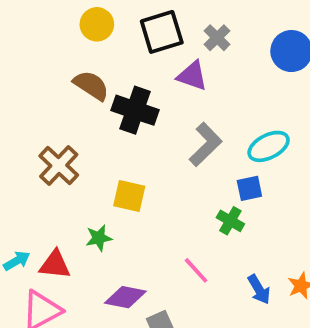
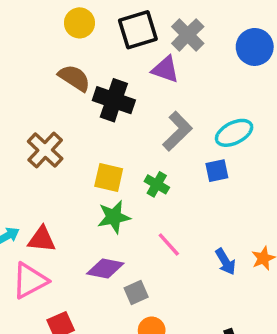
gray cross: (217, 38) -> (188, 35), size x1.4
green cross: (230, 221) -> (157, 184), moved
green star: (99, 238) -> (114, 217), moved, size x1.4

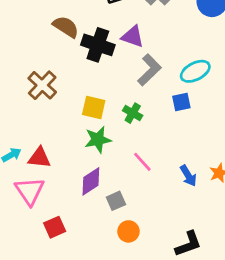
purple triangle: (165, 69) -> (133, 37), moved
purple diamond: (105, 269) -> (91, 181), turned -44
pink triangle: (30, 281) -> (30, 191), turned -36

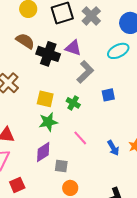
cyan ellipse: (195, 71) -> (118, 51), moved
gray square: (116, 201) -> (61, 166), turned 32

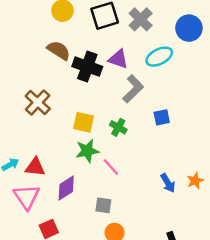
cyan ellipse: (118, 51) -> (159, 57), moved
pink line: (80, 138) -> (111, 167), moved
purple diamond: (43, 152) -> (66, 188), moved

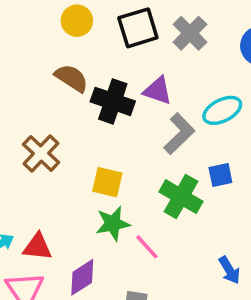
cyan ellipse: (159, 57) -> (222, 110), moved
green cross: (118, 127) -> (181, 197), moved, size x1.6

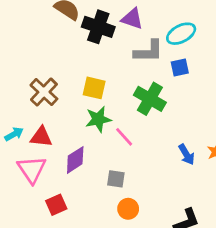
gray L-shape: (179, 134) -> (148, 51), turned 44
brown cross: (41, 153) -> (44, 92), moved
blue square: (220, 175) -> (180, 68), moved

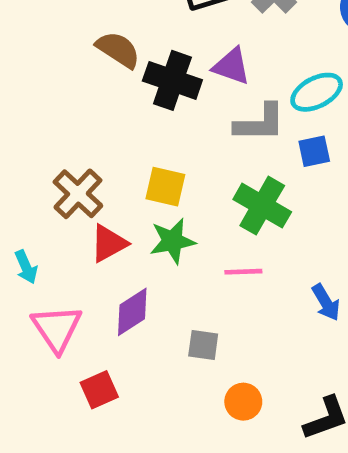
cyan arrow: (14, 134) -> (26, 267), turned 96
red triangle: (41, 137) -> (109, 243), moved, turned -35
pink line: (124, 137) -> (243, 272), moved, turned -50
orange circle: (128, 209) -> (243, 402), moved

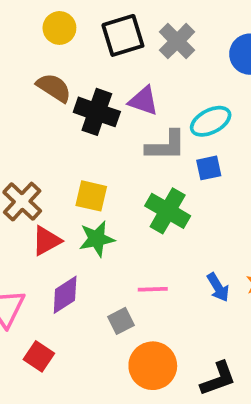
pink line: (243, 272) -> (153, 289), moved
gray square: (203, 345) -> (121, 321), turned -35
red square: (99, 390) -> (39, 356), turned -32
orange circle: (243, 402) -> (153, 366), size x1.6

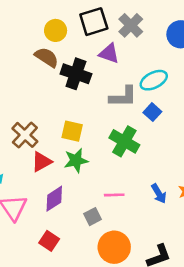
yellow circle: (59, 28) -> (56, 30), moved
purple triangle: (143, 101) -> (109, 53), moved
blue square: (209, 168) -> (152, 112), turned -36
red square: (39, 356) -> (49, 241), moved

